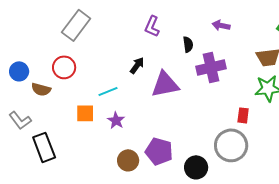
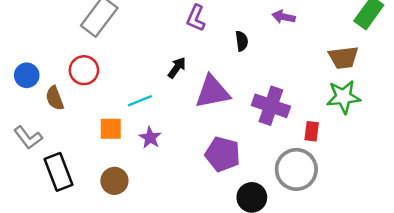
purple cross: (211, 67) -> (271, 106), moved, turned 32
brown semicircle: (41, 89) -> (55, 98), turned 54
purple pentagon: (159, 151) -> (223, 154), moved
brown circle: (128, 160) -> (114, 181), moved

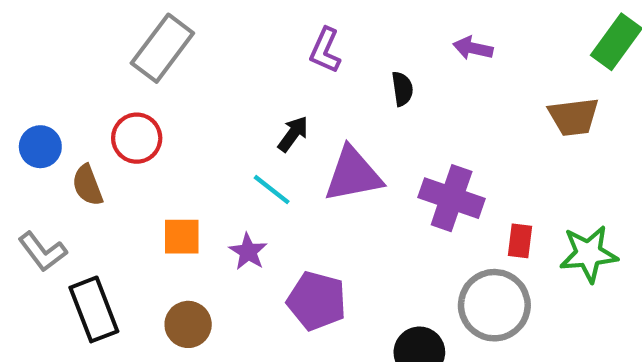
green star: (343, 97) -> (589, 254), moved
cyan line: (140, 101) -> (272, 190), moved, turned 60
purple pentagon: (223, 154) -> (317, 301), moved

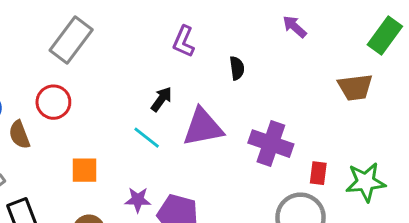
purple arrow: (473, 48) -> (295, 27), moved, turned 30
purple star: (248, 252) -> (138, 200), moved, turned -30

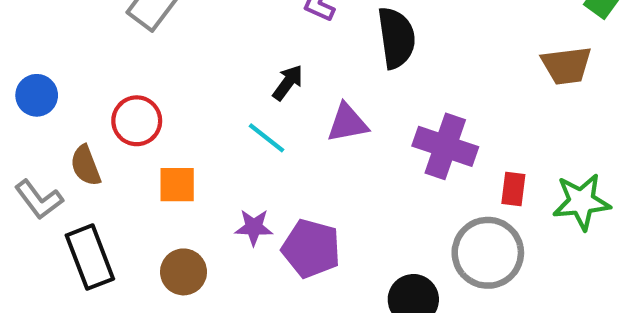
black semicircle: (237, 68) -> (396, 38), size x1.8
red circle: (53, 102) -> (137, 121), moved
purple triangle: (203, 127) -> (347, 123), size x0.7
brown semicircle: (19, 135) -> (86, 166), moved

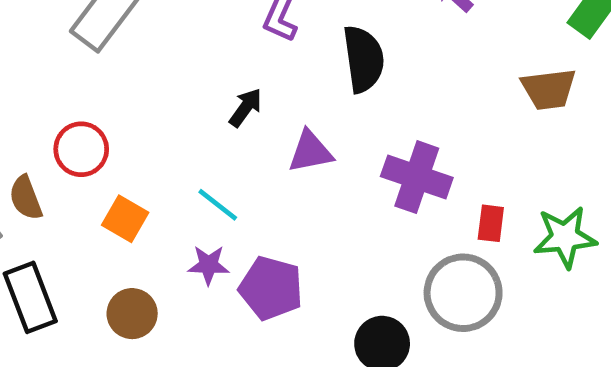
cyan line: (267, 138) -> (218, 205), moved
orange square: (177, 185) -> (125, 219), turned 30

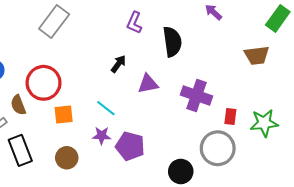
red circle: (81, 149) -> (44, 83), size x1.4
orange square: (125, 219) -> (64, 114), turned -36

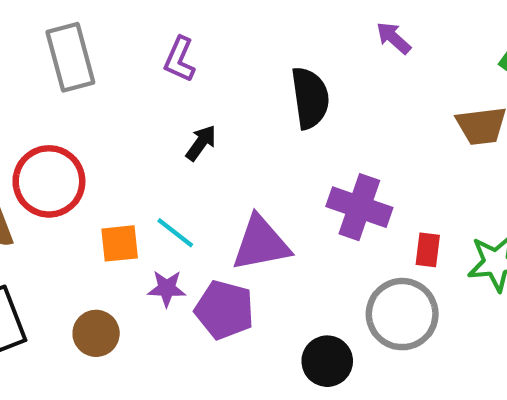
gray rectangle: (54, 22) -> (70, 57), turned -52
purple L-shape: (134, 23) -> (180, 59), moved
purple triangle: (148, 84) -> (261, 243), moved, size x1.4
orange square: (64, 114) -> (120, 243), moved

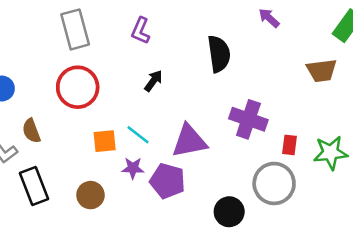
red circle: (49, 181) -> (78, 87), moved

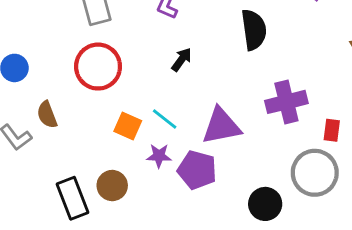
purple cross: (248, 119) -> (286, 102), turned -33
orange square: (105, 141) -> (128, 126), turned 30
black rectangle: (34, 186) -> (73, 198), moved

